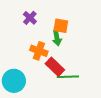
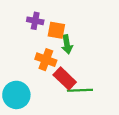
purple cross: (30, 18) -> (35, 21), turned -32
orange square: (61, 26) -> (56, 30), moved

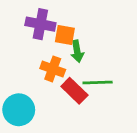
purple cross: (35, 21) -> (40, 24), size x1.5
green line: (80, 90) -> (98, 83), moved

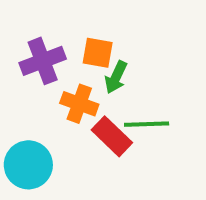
purple cross: (40, 24) -> (43, 61), moved, turned -32
green arrow: (77, 51) -> (116, 77), turned 35

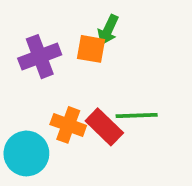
green arrow: (116, 77) -> (108, 30), moved
orange cross: (79, 104) -> (68, 125), moved

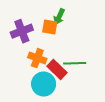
orange cross: (68, 125) -> (37, 58), moved
cyan circle: (26, 153) -> (44, 84), moved

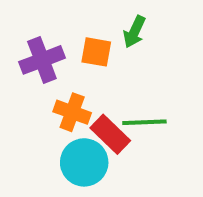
green arrow: (59, 17) -> (134, 32), moved

